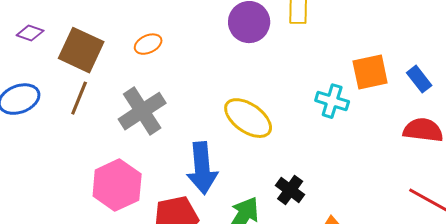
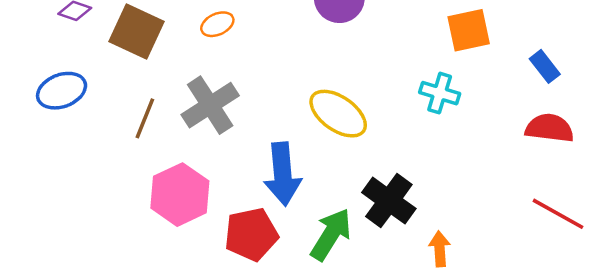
orange square: (370, 72) -> (469, 30), moved
brown line: (79, 98) -> (145, 118), moved
black cross: (290, 190) -> (389, 201), size x1.5

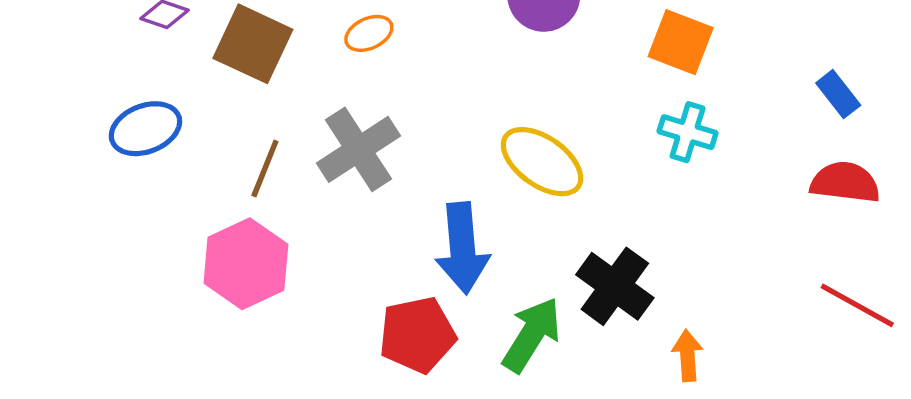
orange square: (469, 30) -> (681, 42), moved, turned 33
pink hexagon: (180, 195) -> (246, 264), moved

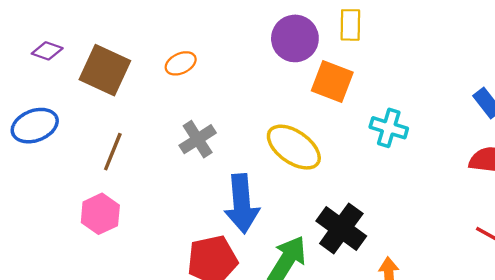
orange square: (681, 42) -> (332, 81), moved
gray cross: (358, 149) -> (198, 139), moved, size x0.7
pink hexagon: (246, 264) -> (100, 214), size x0.7

